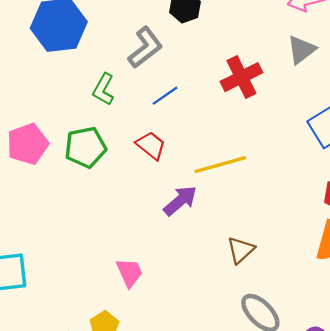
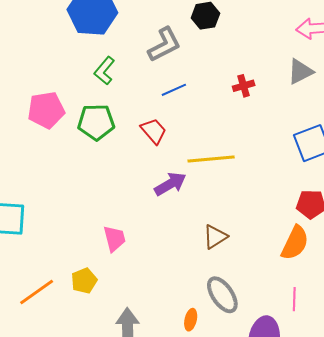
red cross: (241, 77) -> (244, 86), size x0.6
green L-shape: (103, 89) -> (104, 71), moved

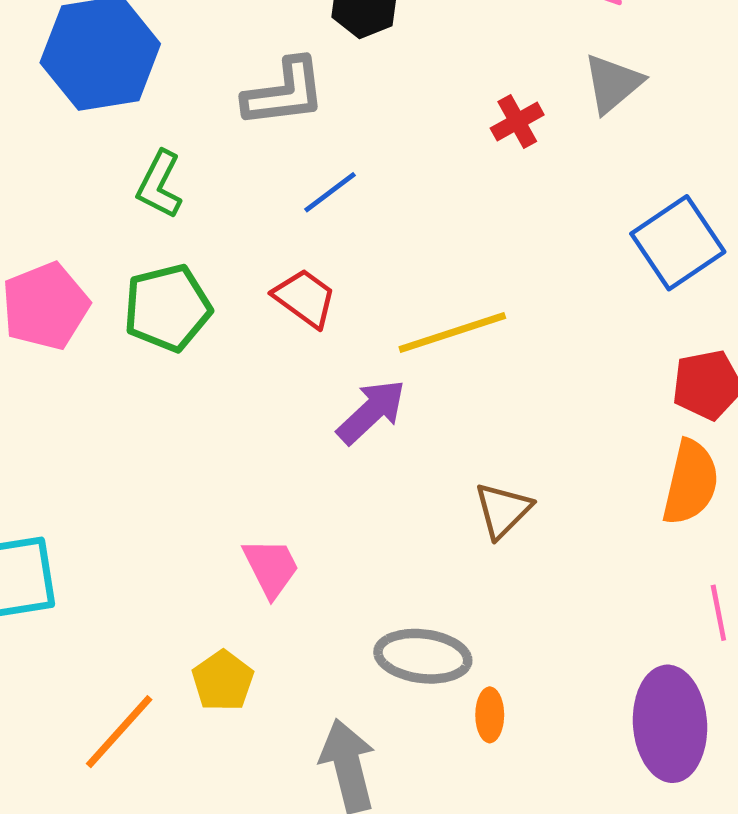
gray L-shape: (164, 45) -> (284, 93), turned 33
red cross: (244, 86) -> (517, 122), moved
gray ellipse: (222, 295) -> (423, 656), moved, turned -36

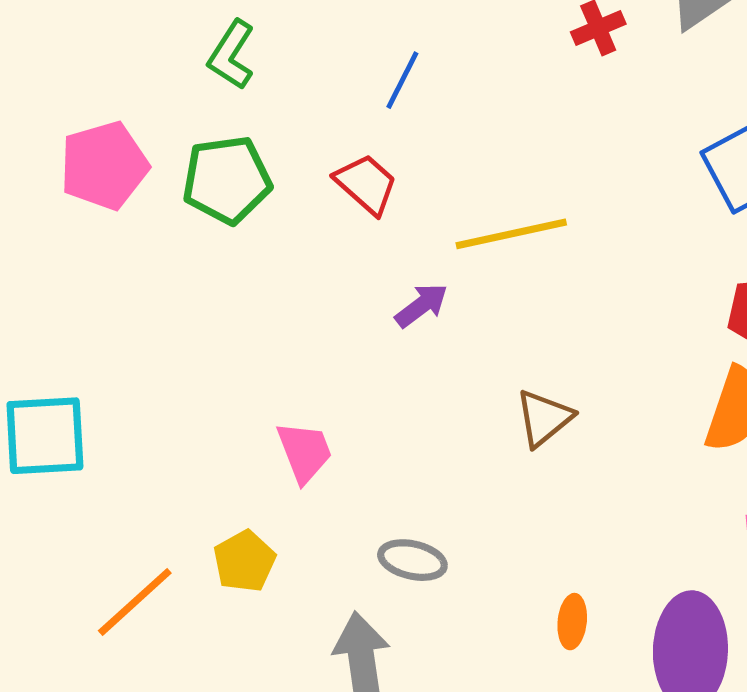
blue line: (330, 192) -> (402, 80), turned -32
purple arrow: (371, 412) -> (422, 305), size x0.7
gray ellipse: (423, 656) -> (412, 560), moved, size x0.7
orange ellipse: (490, 715) -> (572, 622), moved

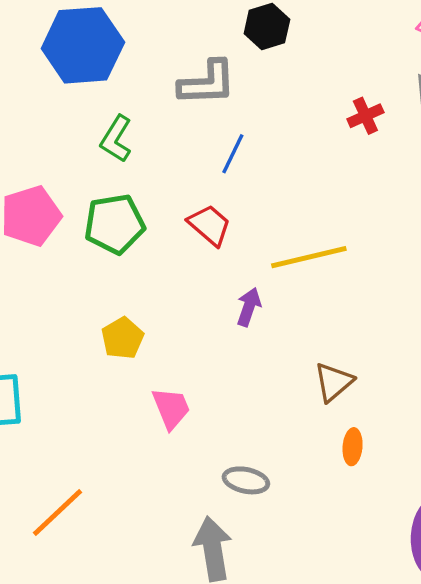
purple arrow: (422, 305) -> (249, 307), turned -33
yellow pentagon: (244, 561) -> (122, 338), moved
orange ellipse: (572, 622) -> (353, 447), moved

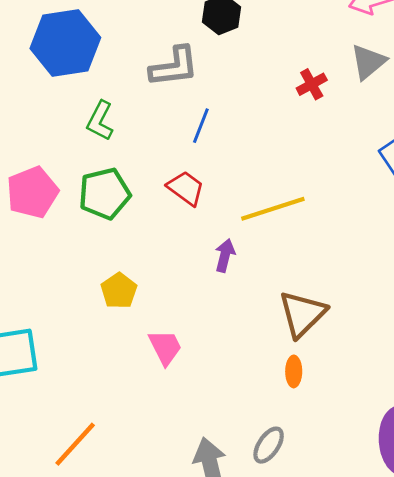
brown triangle: (334, 382) -> (302, 314), size x1.4
orange ellipse: (353, 447) -> (294, 371), moved
gray ellipse: (246, 480) -> (269, 445), moved, turned -63

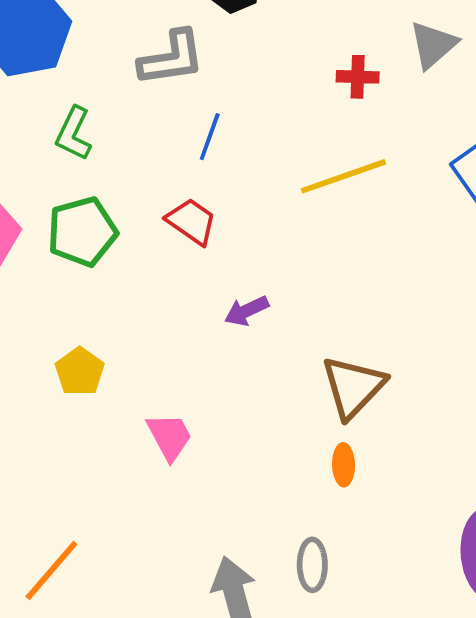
red cross: (312, 84) -> (358, 77), turned 32
yellow line: (273, 209) -> (343, 176), moved
purple arrow: (225, 255) -> (247, 311), turned -128
yellow pentagon: (119, 291) -> (80, 371), moved
gray ellipse: (269, 445) -> (312, 565), turned -33

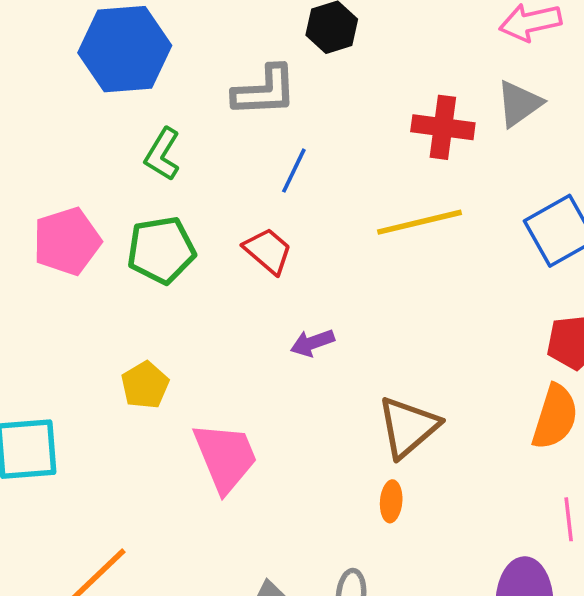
red cross: (358, 77) -> (443, 127), size x1.5
pink trapezoid: (169, 437) -> (225, 457), size x1.5

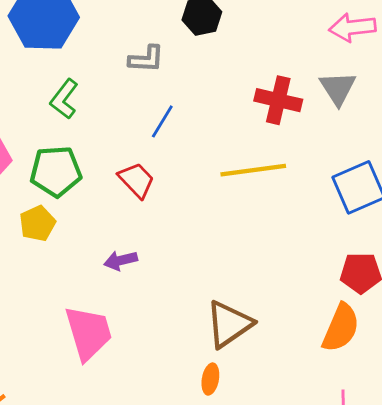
gray L-shape: (265, 91) -> (146, 59), size x0.7
gray triangle: (519, 104) -> (338, 88), turned -33
purple arrow: (312, 343) -> (121, 260), moved
yellow pentagon: (145, 385) -> (37, 223), moved

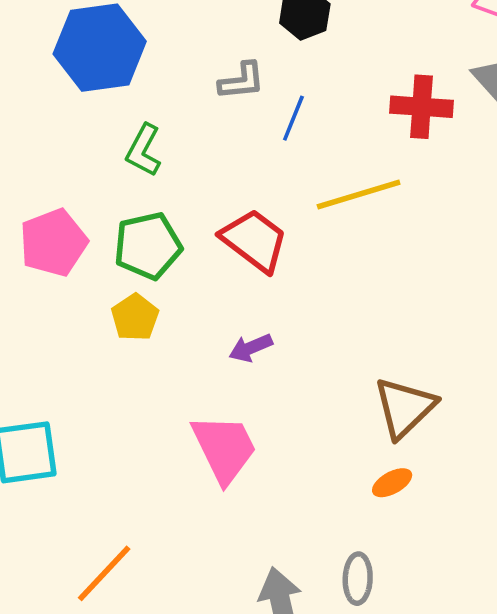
blue line: (162, 121) -> (293, 118), moved
yellow line: (253, 170) -> (359, 194), moved
red trapezoid: (136, 180) -> (254, 240), size x1.4
orange ellipse: (210, 379) -> (392, 483), turned 60

